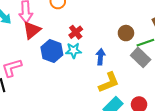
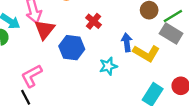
cyan star: (74, 50) -> (108, 66), moved
yellow L-shape: (109, 82) -> (146, 53), moved, turned 65

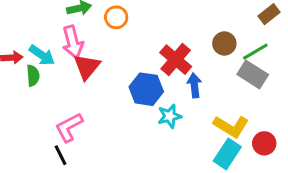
red cross: (93, 21) -> (176, 60), moved, size x1.5
blue hexagon: (72, 48) -> (146, 89), moved
yellow L-shape: (146, 53) -> (231, 126), moved

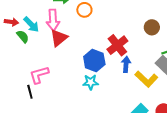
brown circle: (224, 43) -> (152, 27), moved
green semicircle: (33, 76) -> (23, 36), turned -48
cyan star: (170, 116) -> (91, 82), moved
yellow L-shape: (231, 126) -> (146, 79), moved

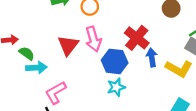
pink arrow: (53, 20) -> (93, 39), moved
cyan arrow: (31, 24) -> (36, 68), moved, turned -36

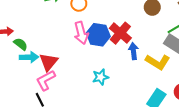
red triangle: (68, 45) -> (48, 62), moved
blue hexagon: (115, 61) -> (98, 35), moved

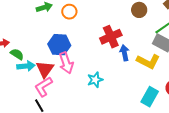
pink arrow: (81, 33) -> (66, 63), moved
red cross: (120, 33) -> (111, 37), turned 30
blue hexagon: (98, 35) -> (59, 45), moved

